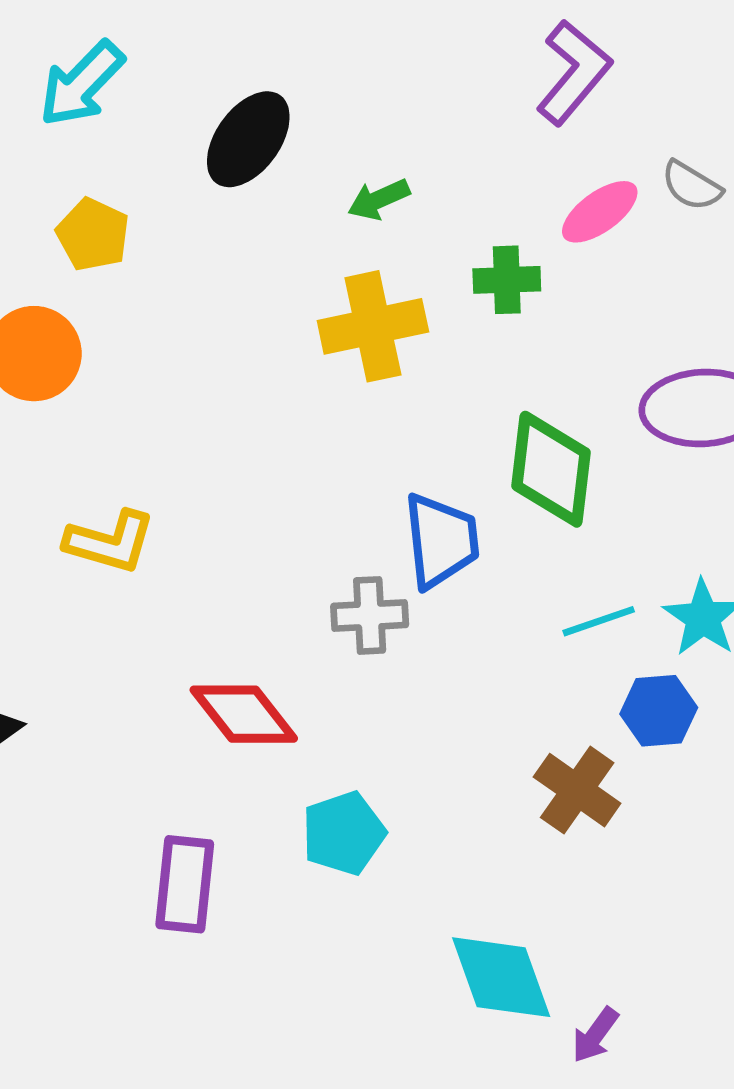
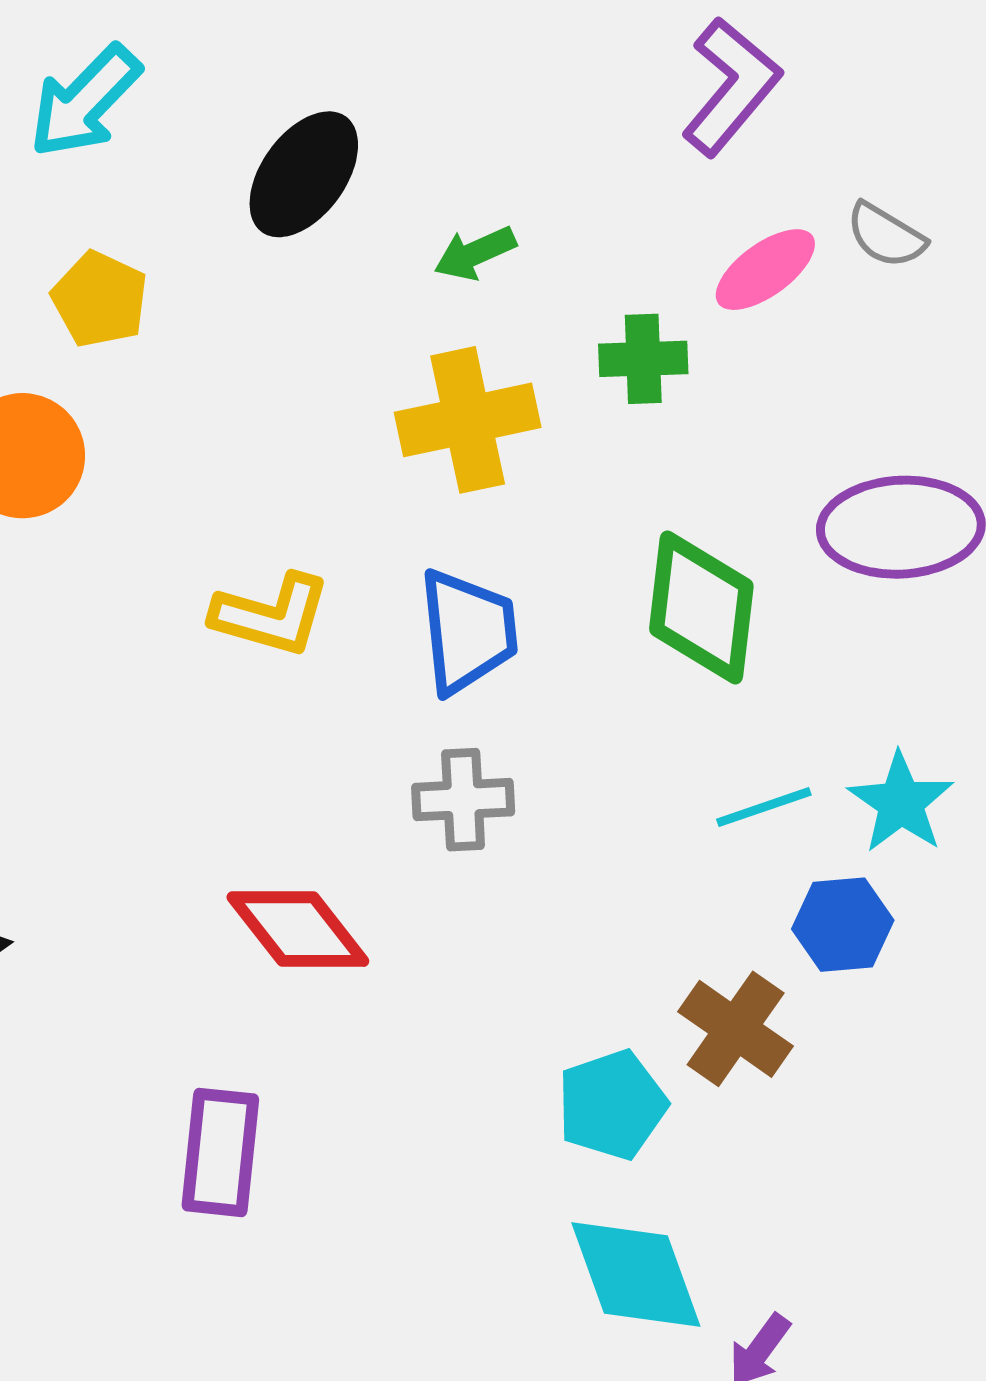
blue trapezoid: (441, 541) -> (468, 631), moved
yellow L-shape: (110, 542) -> (271, 615), moved
cyan pentagon: (344, 833) -> (612, 1105), moved

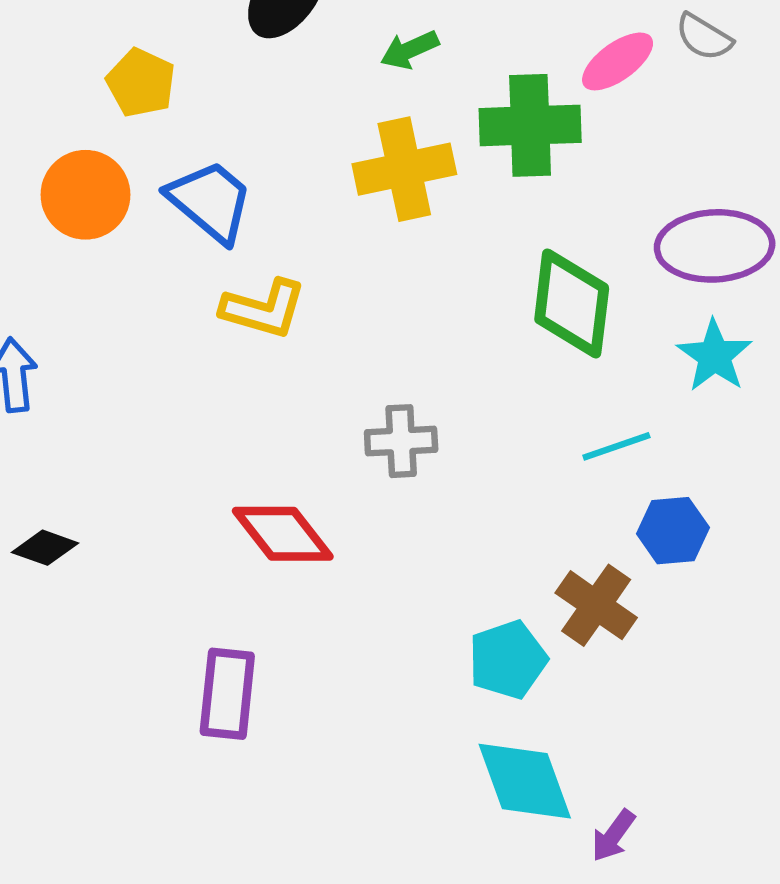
green cross: (643, 359) -> (530, 125), size x1.6
blue trapezoid: (468, 631) -> (210, 201), moved, turned -44
cyan star: (901, 803) -> (715, 356), moved

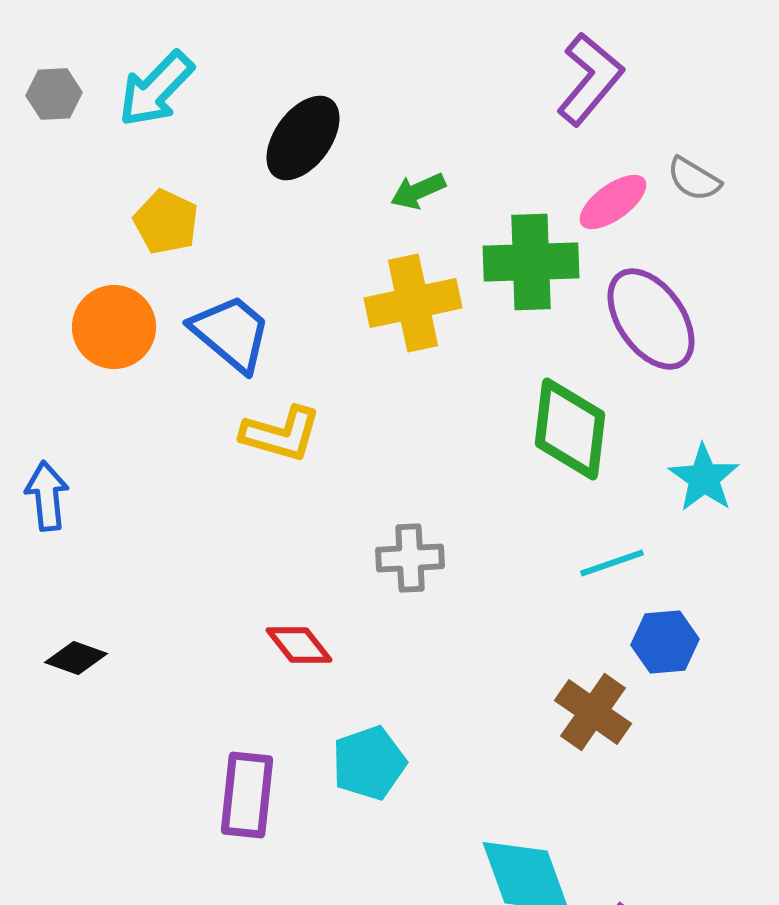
purple ellipse: (715, 246) -> (651, 319), moved, turned 58
red diamond: (283, 534) -> (299, 645), size x0.7
cyan pentagon: (508, 660) -> (369, 763), moved

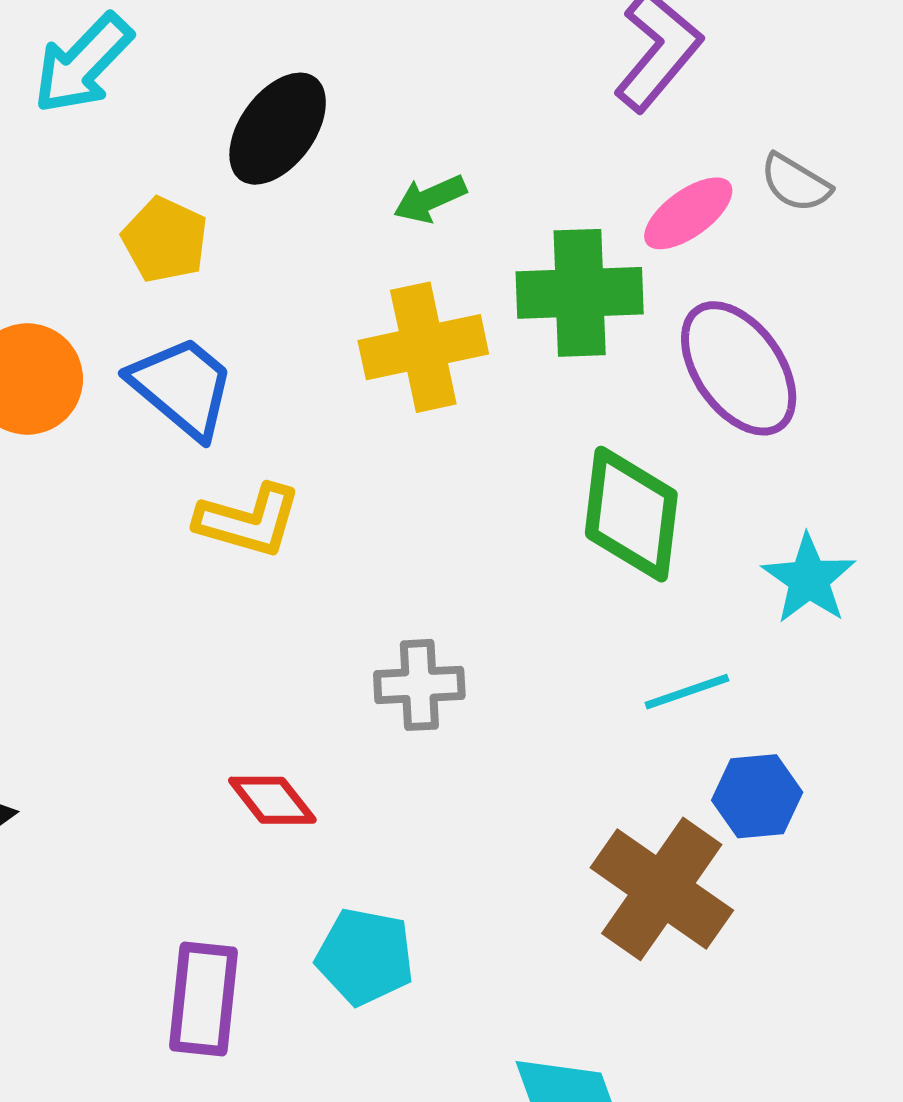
yellow pentagon: (166, 222) -> (165, 240), moved
brown cross: (593, 712) -> (662, 889), size x1.4
cyan pentagon: (369, 763) -> (365, 957), turned 30

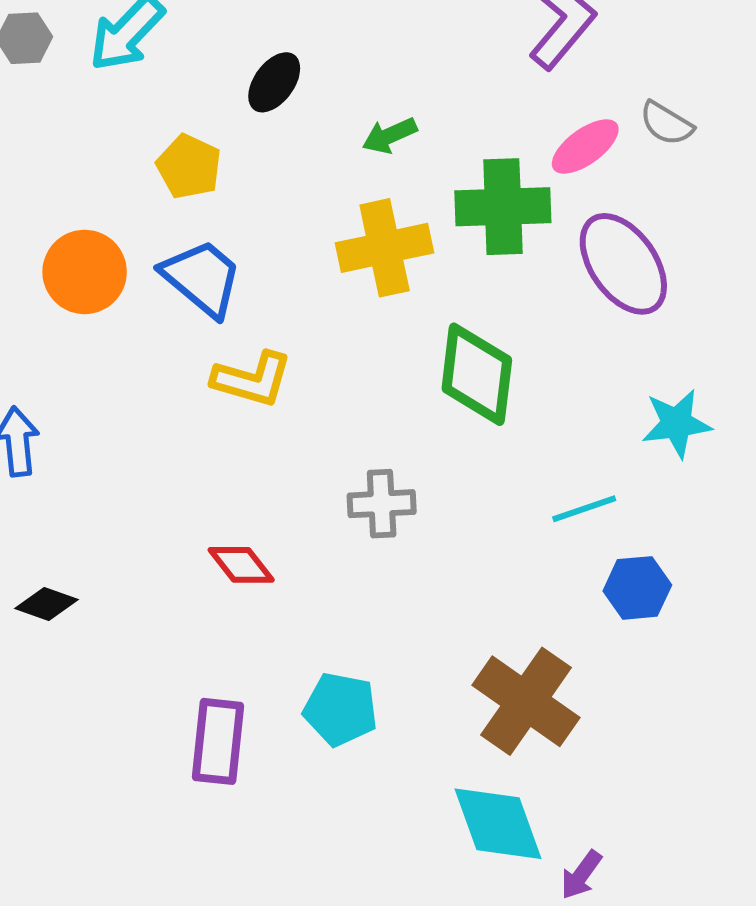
black ellipse: (278, 129) -> (274, 82), size x0.7
green diamond: (631, 514) -> (477, 374), moved
cyan star: (809, 579) -> (676, 423), turned 30
red diamond: (272, 800) -> (241, 565), moved
brown cross: (662, 889) -> (526, 701), moved

